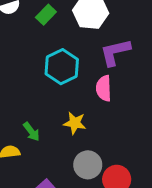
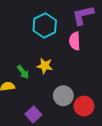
yellow star: (75, 123) -> (45, 66), moved

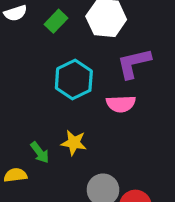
pink semicircle: (75, 41) -> (121, 104), turned -90

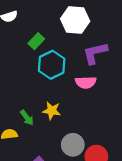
green rectangle: (56, 21) -> (36, 41), moved

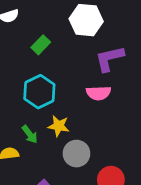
cyan hexagon: (52, 65) -> (39, 92), moved
gray circle: (73, 145) -> (76, 154), moved

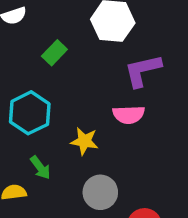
cyan hexagon: (39, 92) -> (30, 113), moved
yellow star: (59, 126) -> (84, 141), moved

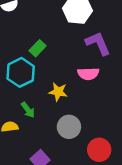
green rectangle: (54, 53) -> (38, 48), moved
purple L-shape: (143, 70) -> (98, 43), turned 80

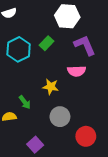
green rectangle: (38, 48) -> (46, 43), moved
cyan hexagon: (21, 72) -> (19, 49), moved

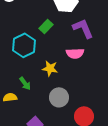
cyan hexagon: (19, 49) -> (24, 45), moved

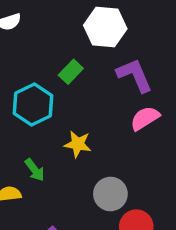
pink semicircle: (75, 53) -> (145, 118), moved, turned 150
gray circle: (59, 97) -> (110, 194), moved

